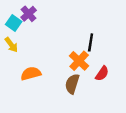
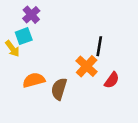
cyan square: (14, 23) -> (24, 36), moved, turned 35
brown semicircle: (72, 84) -> (59, 89), moved

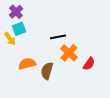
purple cross: (31, 15) -> (16, 12), moved
black line: (99, 46) -> (58, 37), moved, turned 70

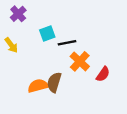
cyan square: (19, 29) -> (47, 34), moved
orange semicircle: (27, 64) -> (38, 86), moved

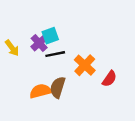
purple cross: (18, 14) -> (39, 43), moved
black line: (67, 43) -> (55, 54), moved

